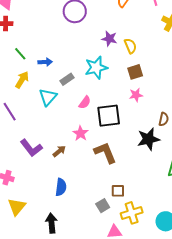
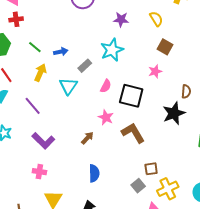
yellow semicircle: (130, 46) -> (156, 19), moved
brown square: (135, 72) -> (165, 47), moved, turned -35
black square: (109, 116) -> (131, 96), turned 30
purple L-shape: (31, 148) -> (43, 141), moved

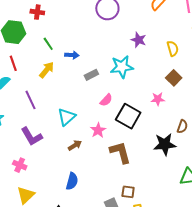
cyan triangle: (68, 86) -> (67, 117), moved

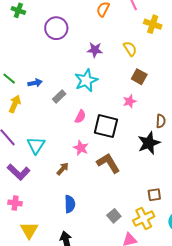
cyan triangle: (67, 117) -> (36, 145), moved
brown square: (128, 192) -> (154, 195), moved

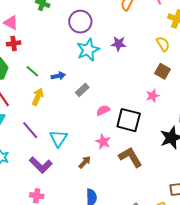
yellow semicircle: (130, 49) -> (163, 44), moved
cyan star: (86, 80) -> (88, 50), moved
pink semicircle: (80, 117) -> (103, 110), turned -144

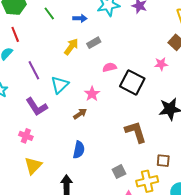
blue arrow: (58, 76) -> (80, 18), moved
yellow arrow: (38, 97) -> (71, 47), moved
pink star: (103, 142) -> (92, 94), moved
brown L-shape: (130, 157) -> (136, 132), moved

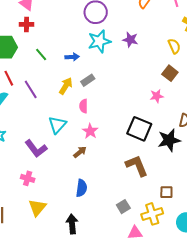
pink semicircle: (110, 67) -> (83, 106), moved, turned -72
purple line: (34, 70) -> (31, 89), moved
black square: (132, 82) -> (139, 129), moved

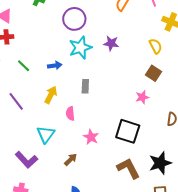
gray rectangle: (88, 80) -> (85, 86), moved, turned -48
pink star: (90, 131) -> (91, 137), moved
black star: (169, 140) -> (160, 163), moved

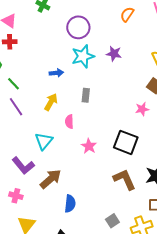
green line: (24, 66) -> (14, 84), moved
brown arrow: (71, 160) -> (51, 179), moved, size x1.6

